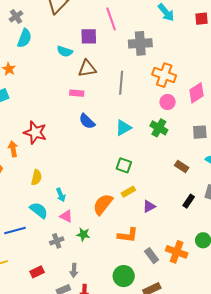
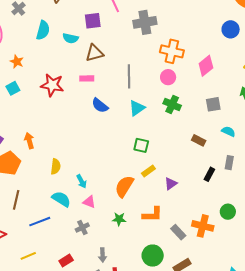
cyan semicircle: (24, 38) -> (43, 30), moved
gray line: (121, 83) -> (129, 76), moved
pink circle: (168, 102) -> (168, 77), moved
red star: (35, 132) -> (52, 85), moved
green star: (83, 234) -> (119, 219), moved

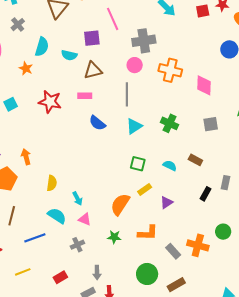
orange star: (17, 62) -> (26, 68), moved
pink diamond: (206, 66) -> (204, 85), turned -50
pink circle: (168, 77) -> (135, 65), moved
cyan semicircle: (228, 131) -> (170, 166), moved

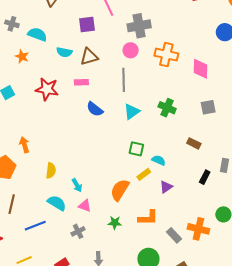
gray cross: (18, 25) -> (12, 24), moved, turned -32
cyan semicircle: (42, 47) -> (37, 34), turned -84
cyan semicircle: (69, 55) -> (64, 52), moved
cyan semicircle: (170, 166) -> (159, 160), moved

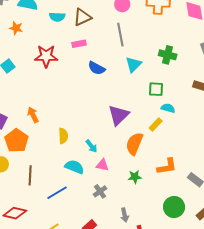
green square: (136, 149) -> (156, 89), moved
purple triangle: (166, 187) -> (118, 115), moved, size x1.6

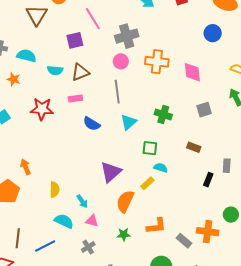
brown line: (30, 175) -> (18, 238), moved

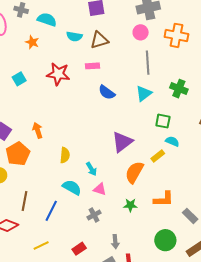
gray line: (117, 92) -> (148, 63), moved
blue line: (45, 246) -> (51, 211), turned -40

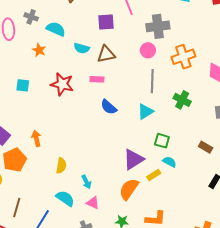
orange cross: (176, 35) -> (183, 57), turned -35
cyan square: (19, 79) -> (23, 85), turned 32
green cross: (179, 89) -> (182, 100), moved
purple triangle: (122, 142) -> (134, 159), moved

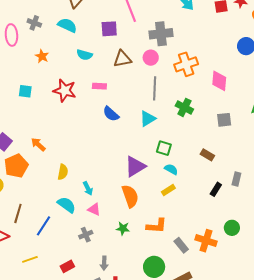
cyan semicircle: (56, 29) -> (67, 25), moved
brown triangle: (106, 54) -> (122, 59), moved
orange arrow: (36, 138) -> (38, 144), turned -35
yellow rectangle: (154, 175) -> (168, 190), moved
orange semicircle: (129, 189) -> (130, 196), turned 125

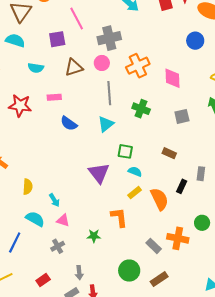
purple triangle: (135, 166) -> (99, 173), turned -30
orange semicircle: (130, 196) -> (159, 199), moved
orange L-shape: (157, 226) -> (119, 217), moved, turned -95

